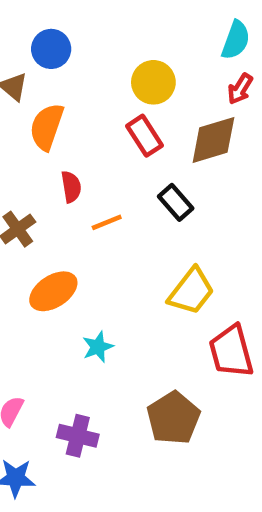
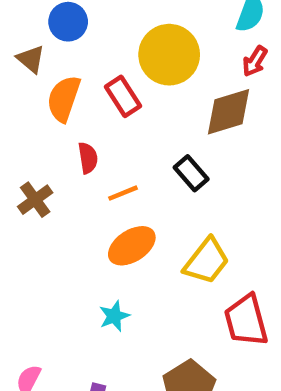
yellow circle: (153, 82) -> (169, 55), size x1.4
red rectangle: (145, 136) -> (123, 96), moved
orange ellipse: (53, 291) -> (132, 246), moved

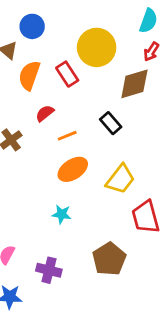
red semicircle: (88, 158) -> (45, 113), turned -120
cyan star: (114, 316) -> (62, 214), turned 30

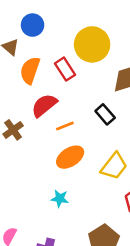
red semicircle: (45, 113) -> (44, 105), size x1.5

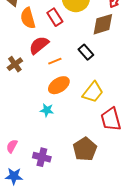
orange semicircle: (30, 70) -> (28, 18), turned -35
cyan star: (60, 199) -> (47, 110), moved

